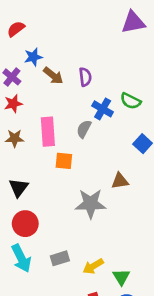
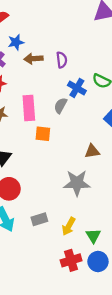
brown arrow: (53, 76) -> (34, 59), turned 138
gray star: (91, 204) -> (77, 183), moved
yellow arrow: (93, 266) -> (69, 226), turned -30

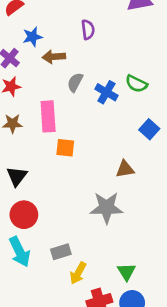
purple semicircle: (62, 60) -> (88, 30), moved
gray semicircle: (60, 106) -> (75, 82), moved
yellow arrow: (69, 226) -> (78, 273), moved

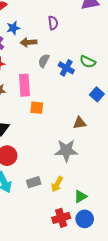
green triangle: (126, 272) -> (81, 196), turned 32
yellow arrow: (78, 273) -> (57, 184), moved

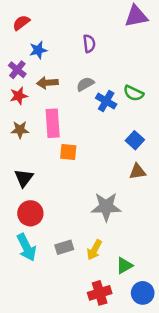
brown arrow: (29, 42) -> (47, 83), moved
gray semicircle: (44, 61) -> (85, 84), moved, turned 32
blue square: (97, 94) -> (135, 140), moved
brown triangle: (80, 123) -> (137, 172), moved
blue circle: (85, 219) -> (143, 293), moved

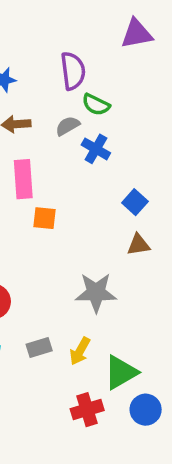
purple semicircle: (89, 44) -> (73, 71), size x1.5
green semicircle: (134, 93) -> (96, 105), moved
green triangle: (124, 266) -> (121, 372), size x1.5

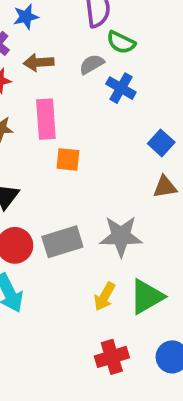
gray rectangle: (39, 348) -> (62, 242), moved, size x1.5
green triangle: (121, 372) -> (147, 297), moved

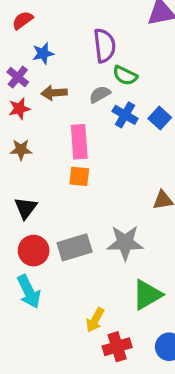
pink rectangle: (46, 119) -> (79, 142), moved
blue square: (161, 143) -> (160, 118), moved
yellow arrow: (105, 297) -> (95, 320), moved

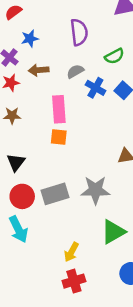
green semicircle: (125, 75) -> (114, 56), moved, turned -54
red cross: (117, 347) -> (74, 281), moved

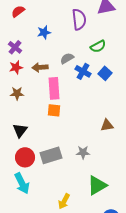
purple semicircle: (79, 32) -> (79, 19), moved
blue star: (30, 39) -> (44, 32), moved
brown arrow: (39, 70) -> (40, 67), moved
gray star: (95, 190) -> (83, 152), size x0.6

